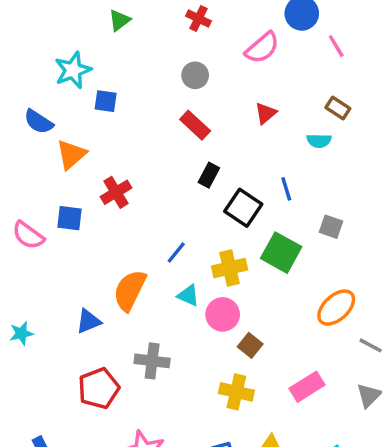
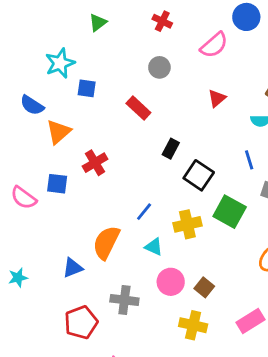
red rectangle: (195, 125) -> (138, 108), moved
blue line: (286, 189) -> (249, 160), moved
pink circle: (223, 314) -> (171, 282), moved

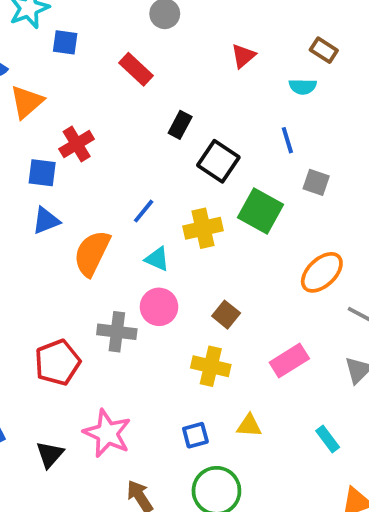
blue square: (57, 184) -> (42, 173), moved
blue triangle: (73, 268) -> (46, 221), moved
pink circle: (171, 282) -> (159, 307), moved

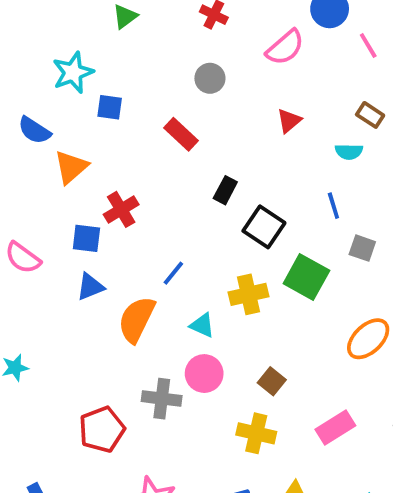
blue line: (144, 211) -> (173, 273), moved

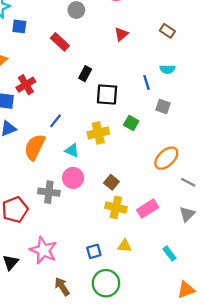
cyan semicircle: (349, 152) -> (167, 69), moved
black square: (264, 227) -> (107, 94), turned -30
green square: (306, 277) -> (131, 123), size x0.6
yellow cross: (256, 433) -> (116, 207), moved

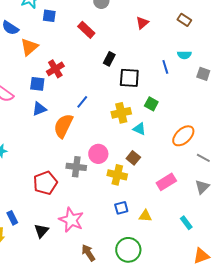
gray square: (163, 107) -> (203, 74), moved
cyan triangle: (72, 150) -> (139, 129), moved
yellow cross: (116, 207) -> (117, 175), moved
blue square: (94, 251) -> (121, 208), moved

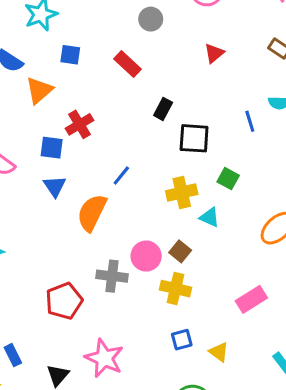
blue square: (49, 16) -> (70, 55), moved
blue triangle: (39, 109) -> (55, 186), turned -42
brown square: (133, 158) -> (180, 251), moved
yellow triangle: (145, 216) -> (219, 352), turned 32

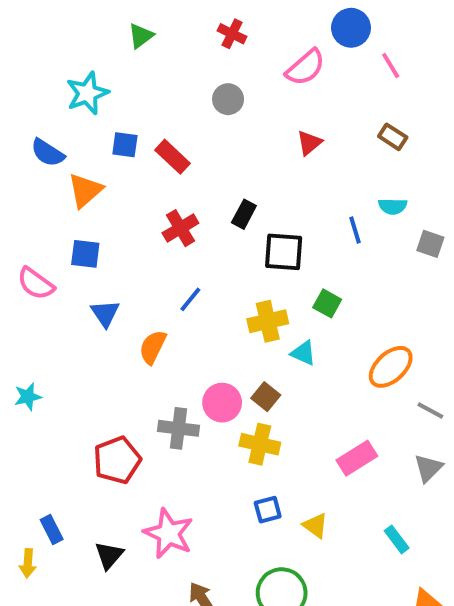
red rectangle: (128, 64) -> (173, 157), moved
red cross: (80, 124) -> (180, 228), moved
blue square: (52, 148) -> (85, 254), moved
orange semicircle: (92, 213) -> (153, 347), size x0.7

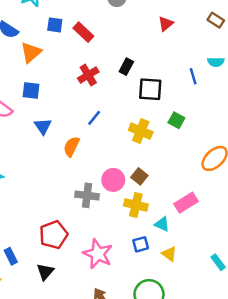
yellow cross: (268, 321) -> (141, 131), turned 35
cyan triangle: (303, 353) -> (162, 224), moved
pink rectangle: (357, 458) -> (186, 203), moved
red pentagon: (117, 460) -> (54, 235), moved
pink star: (169, 533) -> (98, 254), moved

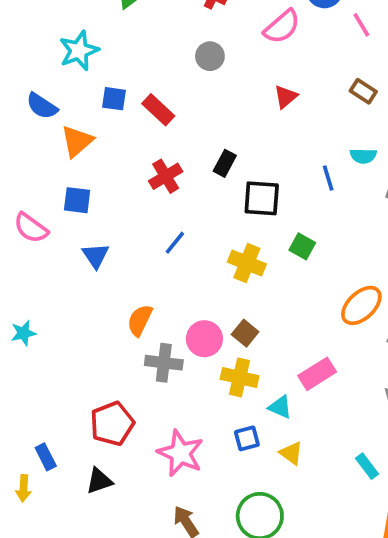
orange semicircle: (71, 147) -> (140, 320), moved
black triangle: (45, 272) -> (99, 481), turned 30

